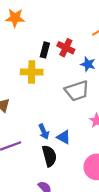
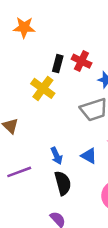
yellow cross: (32, 72) -> (43, 88), turned 35
blue triangle: (64, 137) -> (89, 156), moved

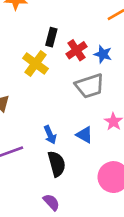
red cross: (81, 61) -> (76, 50), moved, turned 30

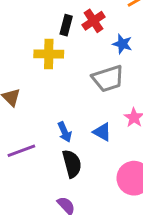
red cross: (76, 50) -> (93, 21), moved
yellow cross: (36, 63) -> (49, 54), turned -35

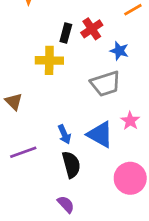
blue triangle: (102, 132) -> (100, 134), size x1.5

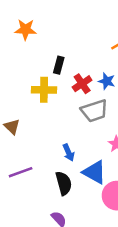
red cross: (92, 29) -> (82, 84), moved
blue arrow: (64, 134) -> (69, 153), moved
blue triangle: (100, 134) -> (94, 172), moved

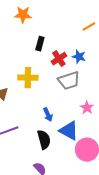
orange star: (26, 30) -> (23, 15), moved
yellow cross: (44, 90) -> (28, 78), moved

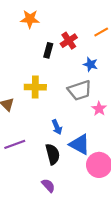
red cross: (59, 59) -> (69, 41), moved
pink star: (87, 108) -> (99, 109), moved

